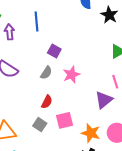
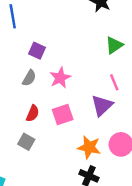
pink square: (65, 120) -> (63, 115), moved

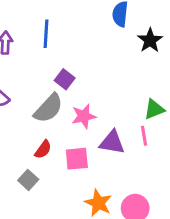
green triangle: (114, 45) -> (154, 109), moved
gray semicircle: (29, 78) -> (48, 108), size x1.6
purple triangle: (102, 105) -> (112, 142), moved, turned 40

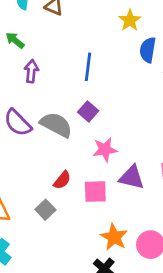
blue line: (46, 34) -> (88, 67), moved
gray semicircle: (48, 108) -> (56, 125), moved, turned -108

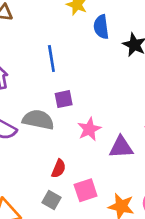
purple square: (88, 111) -> (64, 99), turned -36
pink square: (95, 192) -> (86, 190), moved

